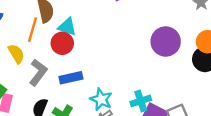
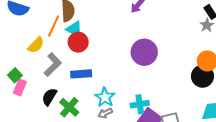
cyan triangle: (67, 27) -> (74, 29), moved
purple circle: (166, 41) -> (144, 52), moved
yellow semicircle: (16, 54) -> (36, 45), turned 66

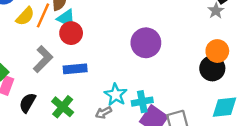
yellow semicircle: (36, 45) -> (25, 16), moved
black semicircle: (49, 97) -> (28, 103), moved
cyan star: (105, 97) -> (116, 95), moved

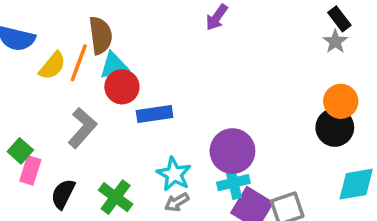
cyan triangle: (66, 19) -> (114, 66), turned -36
purple circle: (146, 43) -> (232, 151), moved
blue rectangle: (75, 69) -> (155, 114), moved
cyan star: (116, 95) -> (174, 174), moved

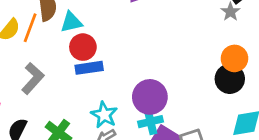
cyan triangle: (114, 66) -> (71, 22), moved
red circle: (122, 87) -> (83, 47), moved

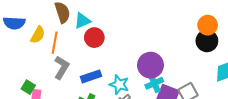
orange line: (30, 28) -> (55, 43), moved
blue rectangle: (89, 68) -> (91, 76), moved

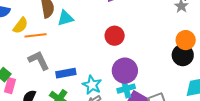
red circle: (94, 38) -> (115, 36), moved
orange line: (55, 43) -> (36, 35), turned 65
gray L-shape: (62, 68) -> (39, 60), turned -65

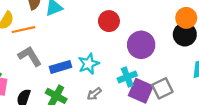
purple circle: (125, 71) -> (141, 45), moved
cyan star: (92, 85) -> (89, 64), moved, turned 30

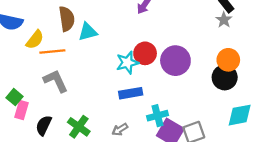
purple circle: (141, 45) -> (175, 61), moved
cyan star: (89, 64) -> (127, 63), moved
blue rectangle: (61, 67) -> (131, 93), moved

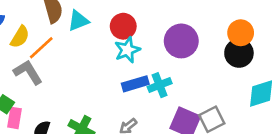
orange line: (52, 52) -> (41, 48), turned -30
red circle: (145, 53) -> (123, 26), moved
gray L-shape: (56, 81) -> (28, 72), moved
cyan cross: (158, 116) -> (160, 85), moved

